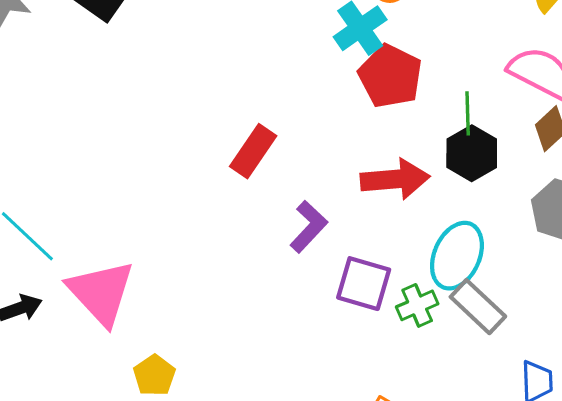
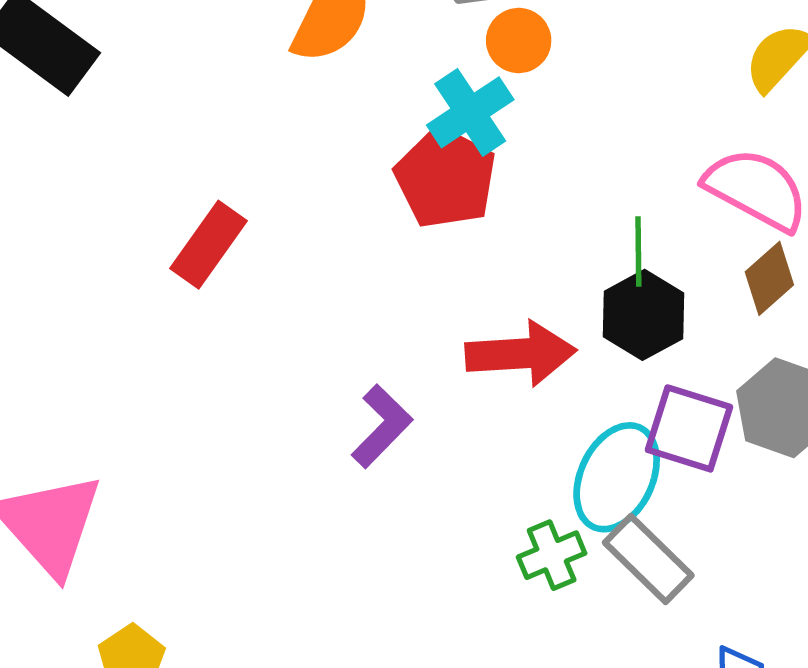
red pentagon: (390, 76) -> (445, 178), moved
red rectangle: (253, 151) -> (209, 245), moved
purple square: (364, 284) -> (689, 428), moved

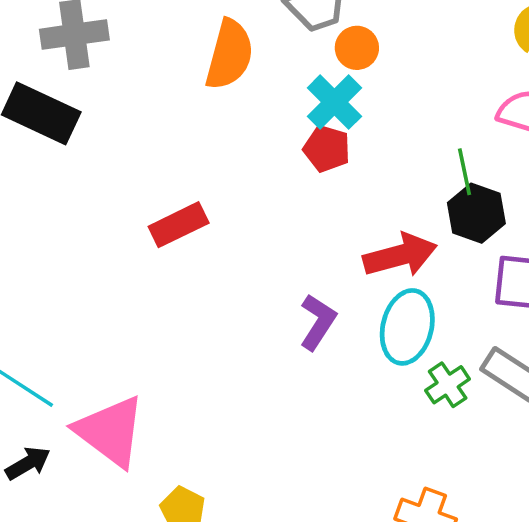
red pentagon: (445, 178) -> (327, 149), size x0.7
red rectangle: (209, 245) -> (179, 225), turned 40
cyan ellipse: (617, 477) -> (407, 327), moved

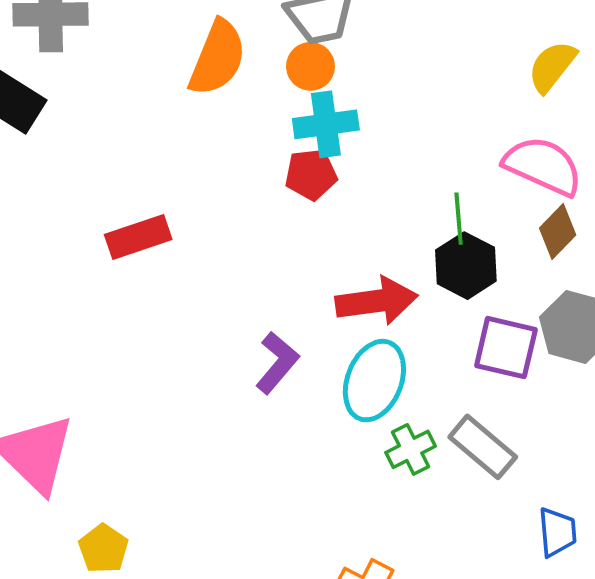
orange circle: (357, 48) -> (310, 66), moved
cyan cross: (334, 102) -> (326, 124), turned 30
red pentagon: (327, 149) -> (311, 174), turned -30

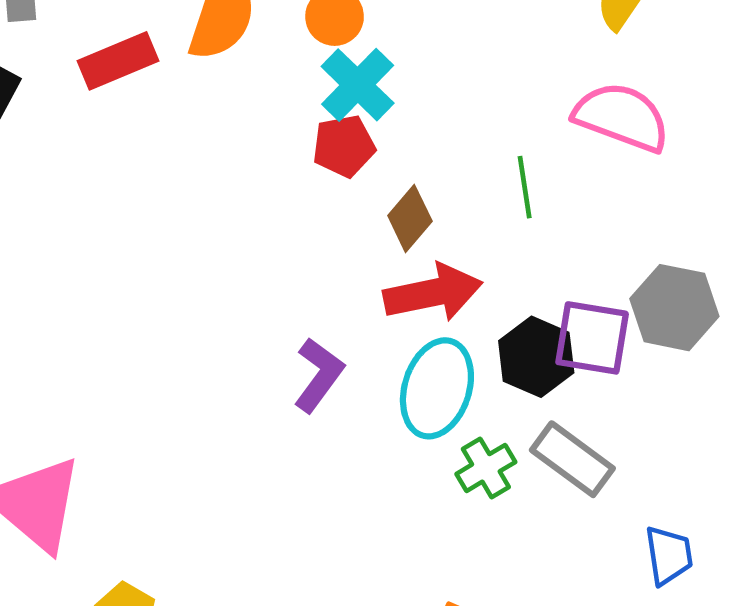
cyan cross: (326, 124) -> (358, 85), turned -34
brown diamond: (558, 231) -> (410, 218), moved
red rectangle: (138, 237) -> (118, 61), moved
black hexagon: (466, 266) -> (536, 357), moved

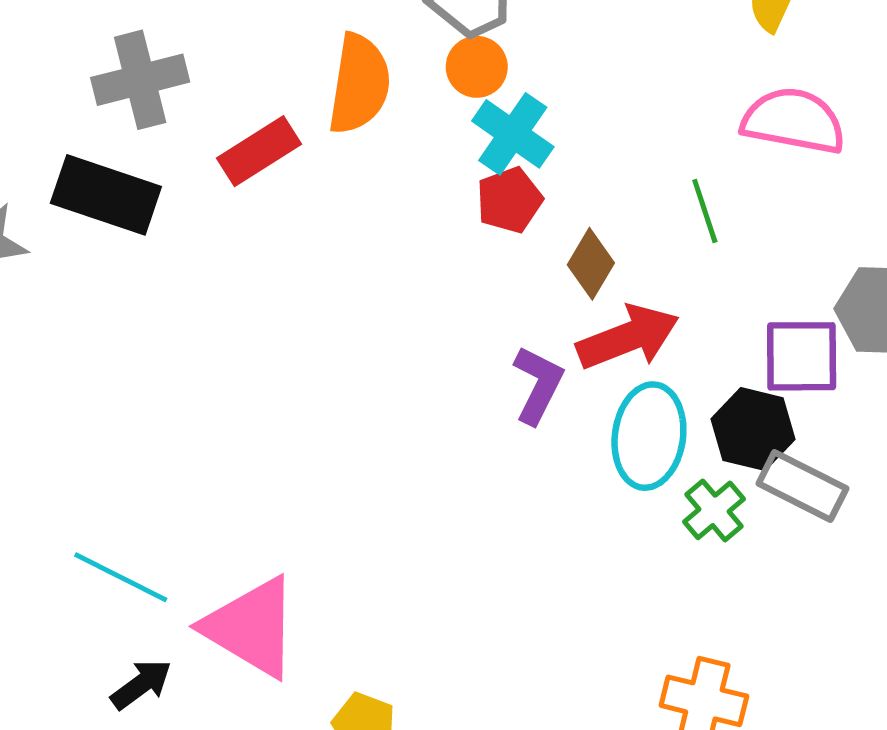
black hexagon: (536, 357) -> (753, 429), moved
purple L-shape: (319, 375) -> (538, 385), moved

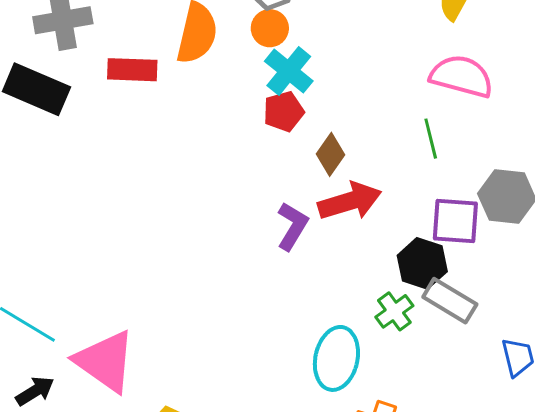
red rectangle: (259, 151) -> (132, 70), turned 30
green line: (705, 211) -> (431, 139), moved
cyan ellipse: (649, 436) -> (336, 358), moved

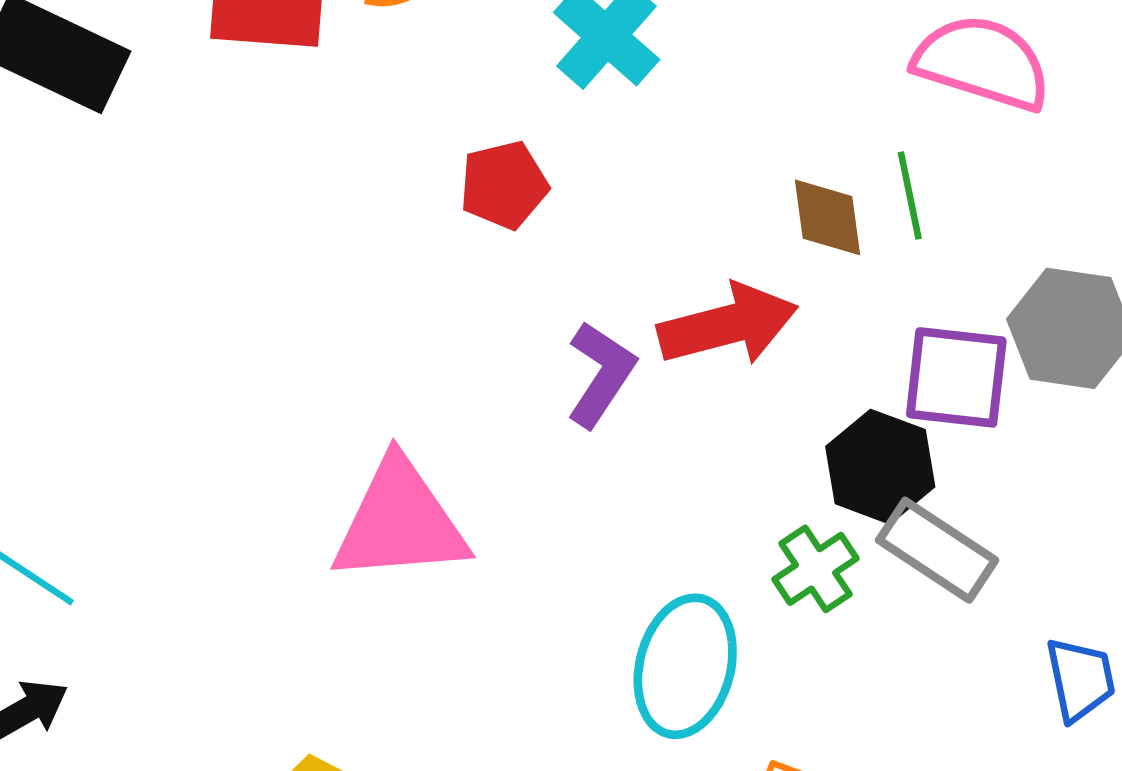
red pentagon: (284, 111) -> (504, 185), moved
brown diamond: (331, 154) -> (827, 217), moved, turned -45
pink triangle: (105, 361) -> (400, 522), moved, turned -42

